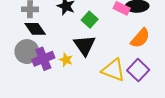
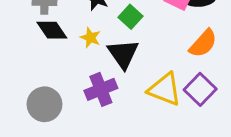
gray circle: (27, 52) -> (44, 104), moved
purple cross: (43, 59) -> (101, 89), moved
yellow star: (66, 60) -> (90, 38), moved

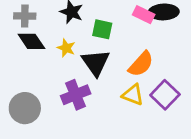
green square: (130, 17) -> (102, 29), turned -30
orange semicircle: (203, 43) -> (141, 64), moved
yellow triangle: (165, 89) -> (133, 95), size x0.7

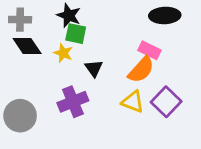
pink rectangle: (144, 15) -> (149, 50), moved
green square: (102, 29) -> (76, 34), moved
black triangle: (96, 63) -> (94, 68), size x0.6

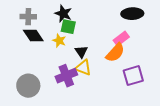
pink rectangle: (149, 50) -> (121, 39), turned -63
yellow triangle: (133, 102) -> (83, 68), moved
purple square: (166, 102) -> (133, 76), turned 30

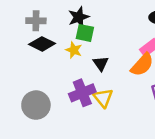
black star: (63, 14) -> (79, 17), turned 30
black diamond: (33, 36) -> (42, 44), turned -30
yellow triangle: (83, 68) -> (103, 98), moved, turned 30

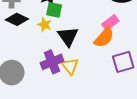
black triangle: (101, 64) -> (68, 36), size x1.5

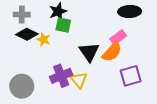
yellow star: (45, 25) -> (44, 39), moved
black triangle: (68, 36) -> (89, 52), moved

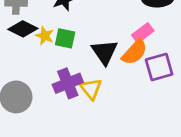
green square: (63, 25) -> (65, 38), moved
purple square: (131, 76) -> (159, 67), moved

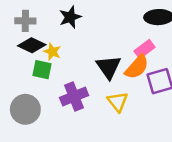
green square: (65, 38) -> (42, 70), moved
yellow triangle: (91, 89) -> (118, 102), moved

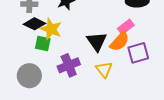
yellow star: (52, 52) -> (51, 29), size x1.5

